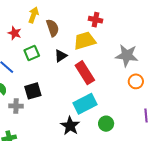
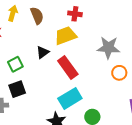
brown semicircle: (53, 28) -> (37, 16), moved
green square: (32, 53) -> (15, 64), moved

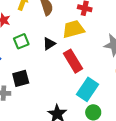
green square: (15, 64) -> (21, 41), moved
cyan rectangle: (70, 98) -> (88, 89), moved, turned -30

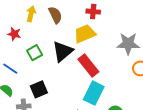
black triangle: (49, 44) -> (63, 51), size x1.6
cyan rectangle: (88, 89) -> (94, 93), moved

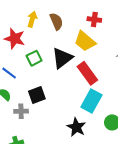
red star: (14, 34) -> (15, 39), size x1.5
yellow trapezoid: (85, 34) -> (85, 41), turned -120

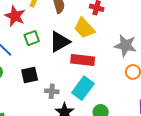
red rectangle: (87, 73) -> (83, 60), turned -55
gray cross: (21, 111) -> (52, 91), moved

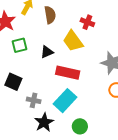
black triangle: (60, 42) -> (47, 52), size x0.6
black square: (30, 75) -> (13, 82), turned 30

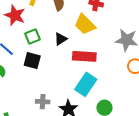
black square: (13, 82) -> (32, 61), moved
gray cross: (34, 100) -> (43, 102), moved

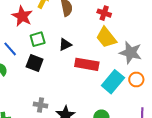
yellow trapezoid: (85, 24) -> (106, 38), moved
cyan rectangle: (86, 84) -> (113, 82), moved

